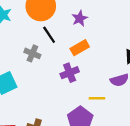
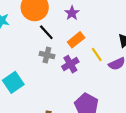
gray cross: (32, 53) -> (47, 55), moved
yellow line: (97, 98) -> (97, 54), moved, turned 64

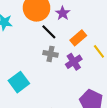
purple star: (72, 13) -> (63, 13), moved

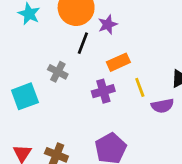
black line: (49, 32) -> (83, 43), turned 49
gray cross: (50, 54) -> (58, 72), moved

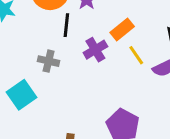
orange rectangle: (118, 62) -> (122, 29), moved
purple cross: (103, 91) -> (95, 50), moved

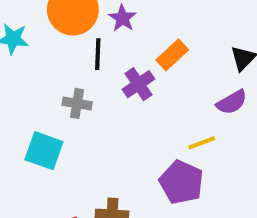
yellow line: (136, 55) -> (202, 143), moved, turned -72
cyan square: (21, 95) -> (44, 151), turned -32

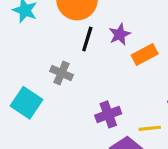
purple star: (122, 18) -> (120, 34), moved
purple cross: (138, 84) -> (108, 114), moved

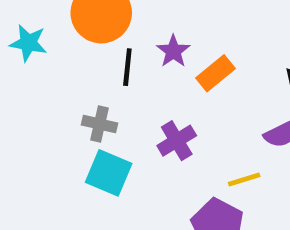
cyan square: (27, 103) -> (109, 173), moved
purple cross: (108, 114) -> (177, 141), moved

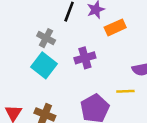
yellow line: (244, 179) -> (125, 91), moved

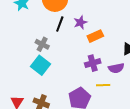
purple cross: (85, 58) -> (93, 63), moved

